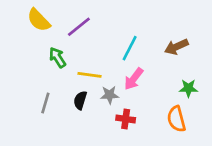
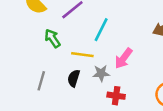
cyan line: (130, 48) -> (101, 30), moved

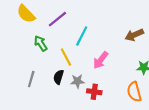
yellow line: (82, 55) -> (66, 57), turned 54
gray star: (101, 73) -> (77, 81), moved

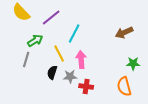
green arrow: (41, 43) -> (35, 40), turned 91
pink arrow: (101, 60) -> (81, 60), moved, turned 138
gray line: (31, 79) -> (26, 60), moved

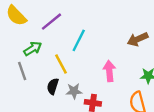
gray line: (26, 60) -> (22, 71), turned -35
pink arrow: (81, 60) -> (109, 71), moved

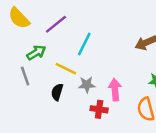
yellow line: (61, 64) -> (66, 69), turned -36
pink arrow: (109, 71) -> (115, 90), moved
gray star: (74, 91) -> (87, 85), moved

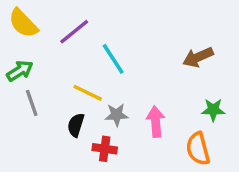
cyan line: (84, 44) -> (113, 59), turned -60
green arrow: (36, 53) -> (20, 71), moved
red cross: (99, 109) -> (105, 149), moved

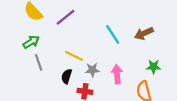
cyan line: (113, 59) -> (113, 34), moved

